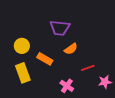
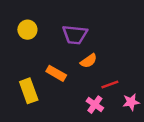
yellow circle: (22, 46) -> (27, 30), moved
pink cross: (67, 86) -> (95, 105), moved

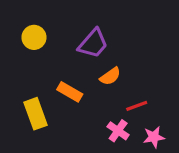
purple trapezoid: (75, 35) -> (93, 44), turned -55
pink star: (131, 102) -> (154, 137), moved

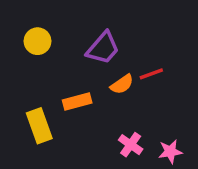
orange rectangle: (70, 92) -> (77, 102), turned -45
red line: (137, 106) -> (151, 74), moved

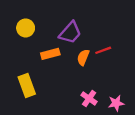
orange semicircle: (122, 84) -> (83, 57), turned 147
orange rectangle: (77, 102) -> (50, 54), moved

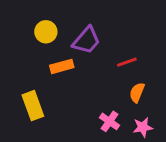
yellow circle: (26, 28) -> (46, 32), moved
orange semicircle: (83, 57) -> (137, 93), moved

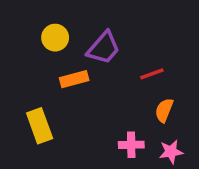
pink cross: (110, 121) -> (131, 145), turned -36

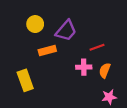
pink cross: (131, 145) -> (84, 67), moved

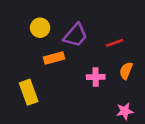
red line: (97, 47) -> (115, 43), moved
orange semicircle: (105, 70) -> (126, 71), moved

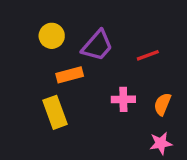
orange semicircle: (126, 71) -> (162, 104), moved
yellow rectangle: (29, 92) -> (55, 112), moved

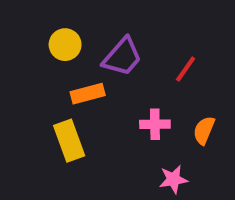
red line: (148, 55) -> (186, 69), turned -35
pink star: (161, 143) -> (173, 179), moved

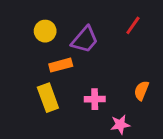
red line: (186, 69) -> (133, 25), moved
pink cross: (155, 124) -> (95, 99), moved

